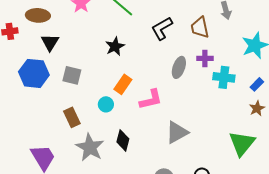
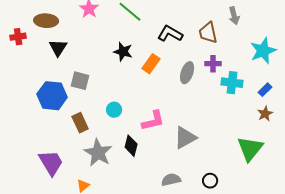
black L-shape: (162, 28) -> (170, 34), turned 60
black star: (115, 46) -> (123, 52), turned -30
blue hexagon: (34, 73) -> (52, 96), moved
orange rectangle: (123, 84) -> (151, 64), moved
pink L-shape: (151, 99) -> (153, 121), moved

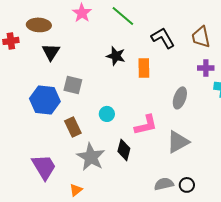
black L-shape: (170, 34) -> (163, 38), turned 30
orange rectangle: (151, 64) -> (144, 68), turned -36
gray ellipse: (187, 73) -> (180, 98), moved
black circle: (210, 181) -> (187, 185), moved

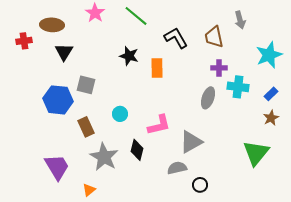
gray ellipse: (180, 98) -> (208, 98), moved
gray semicircle: (164, 184) -> (177, 168), moved

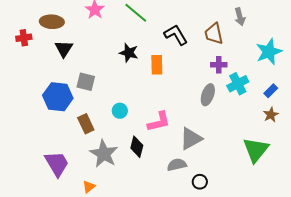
cyan cross: (238, 87) -> (238, 84), turned -35

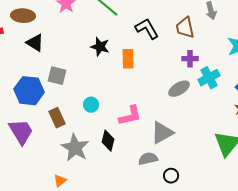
black triangle: (64, 49) -> (35, 43), turned -30
gray ellipse: (208, 95) -> (179, 89), turned 40
purple trapezoid: (57, 164) -> (21, 132), moved

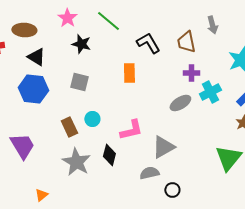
black star: (100, 47) -> (81, 44), moved
gray square: (57, 76) -> (79, 82), moved
blue hexagon: (29, 91) -> (33, 89), moved
brown rectangle: (57, 118) -> (69, 127), moved
orange triangle: (60, 181) -> (41, 195), moved

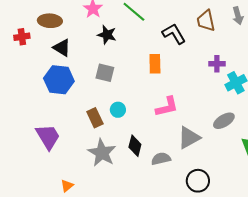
brown trapezoid: (186, 42) -> (206, 21), moved
gray ellipse: (180, 103) -> (224, 121), moved
pink L-shape: (131, 130) -> (167, 107), moved
gray semicircle: (149, 173) -> (161, 159), moved
black circle: (172, 190) -> (198, 181), size x1.5

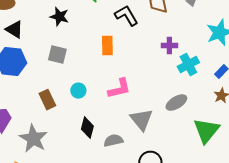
cyan circle: (118, 110) -> (78, 91), moved
gray triangle: (189, 138) -> (141, 120), turned -40
gray star: (102, 153) -> (33, 139), moved

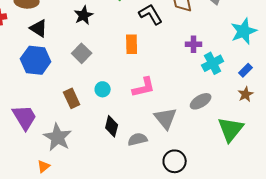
black star: (59, 17) -> (84, 15), turned 30
gray square: (57, 55) -> (82, 53), turned 30

